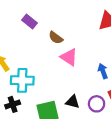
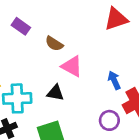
black triangle: (73, 102) -> (55, 93), moved

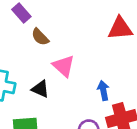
brown semicircle: (54, 44) -> (40, 37), moved

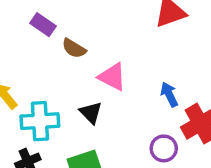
black triangle: (40, 89) -> (91, 113), turned 36

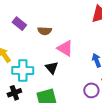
purple rectangle: (43, 25) -> (19, 24), moved
brown semicircle: (74, 48) -> (45, 31), turned -32

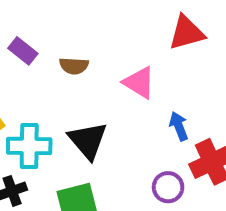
pink triangle: (65, 48) -> (139, 83), moved
black triangle: (52, 68) -> (88, 141), size x1.5

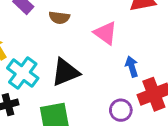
black triangle: (88, 141) -> (65, 72), turned 44
cyan cross: (29, 146) -> (23, 73), turned 32

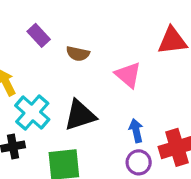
blue arrow: (132, 67) -> (136, 131), moved

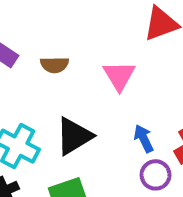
pink triangle: (128, 75) -> (119, 76), turned 32

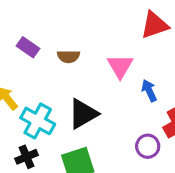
blue arrow: (144, 139) -> (149, 91), moved

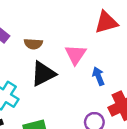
black triangle: (83, 114) -> (43, 74), moved

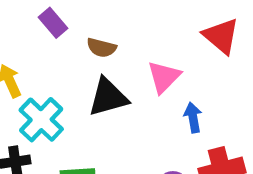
red triangle: (106, 22) -> (221, 36), turned 45

